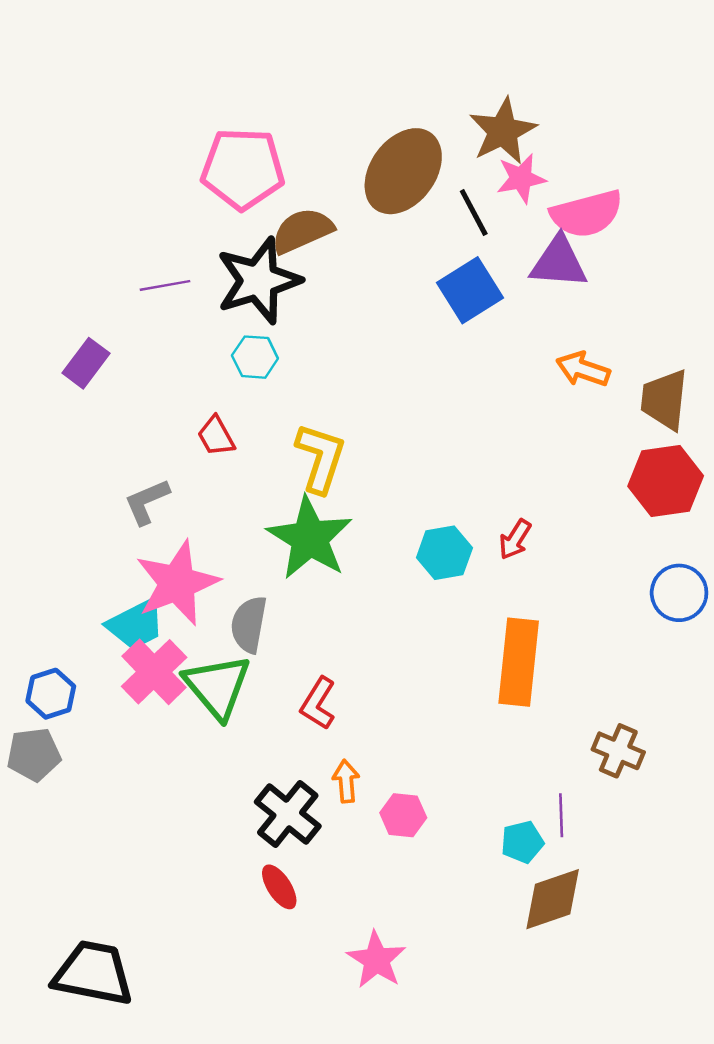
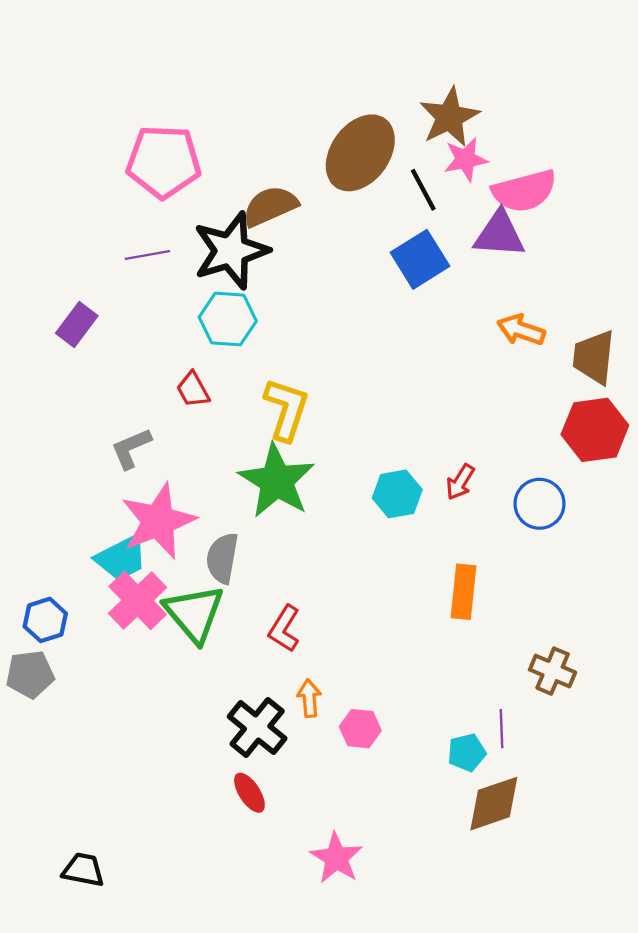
pink pentagon: (243, 169) -> (164, 162), moved
cyan hexagon: (255, 357) -> (228, 319), size x1.4
blue circle: (679, 593) -> (540, 504), moved
orange rectangle: (519, 662) -> (463, 592), size x0.7
black trapezoid: (93, 973) -> (83, 870), size x0.6

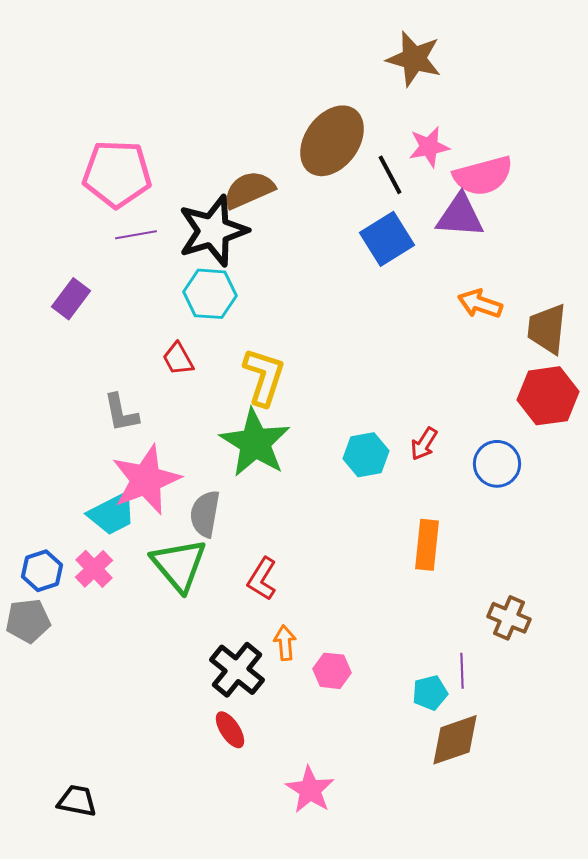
brown star: (449, 117) -> (414, 59), moved, turned -30
pink pentagon: (164, 162) -> (117, 174), moved
gray L-shape: (131, 448) -> (121, 413), turned -78
pink cross: (138, 600) -> (94, 569), moved, size x0.7

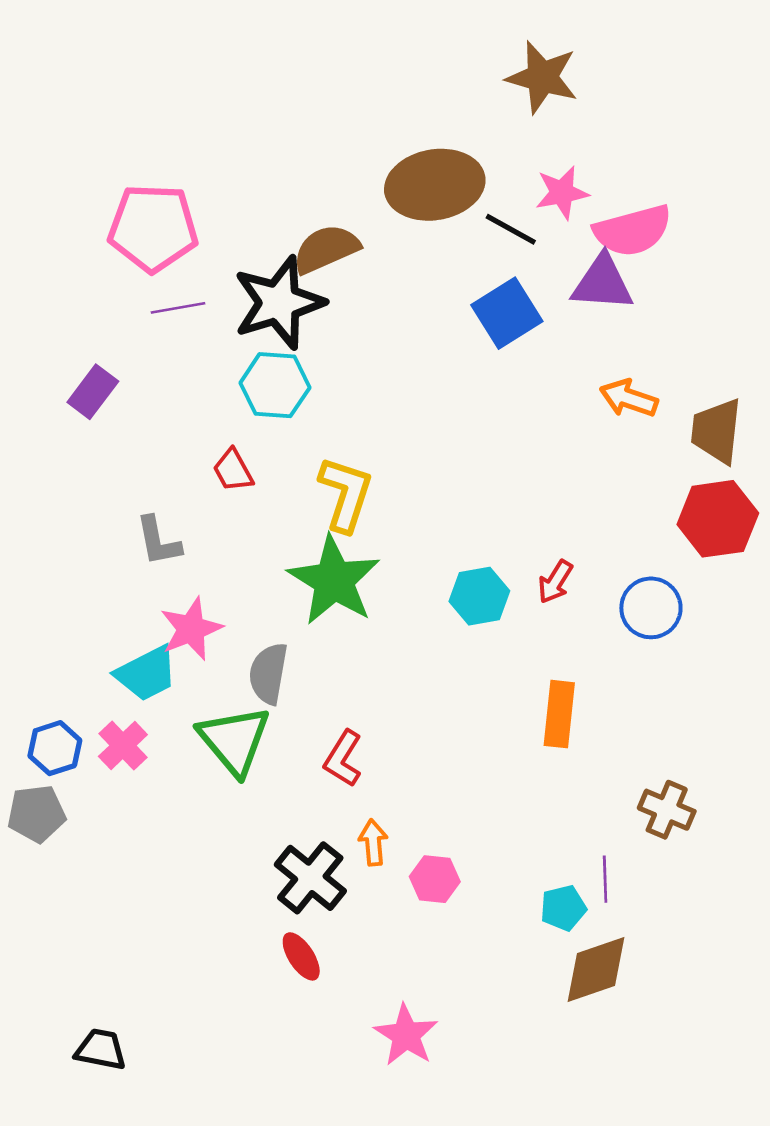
brown ellipse: (332, 141) -> (435, 185), turned 44
black line: (390, 175) -> (511, 229), turned -33
pink star: (146, 480) -> (191, 629), size x0.7

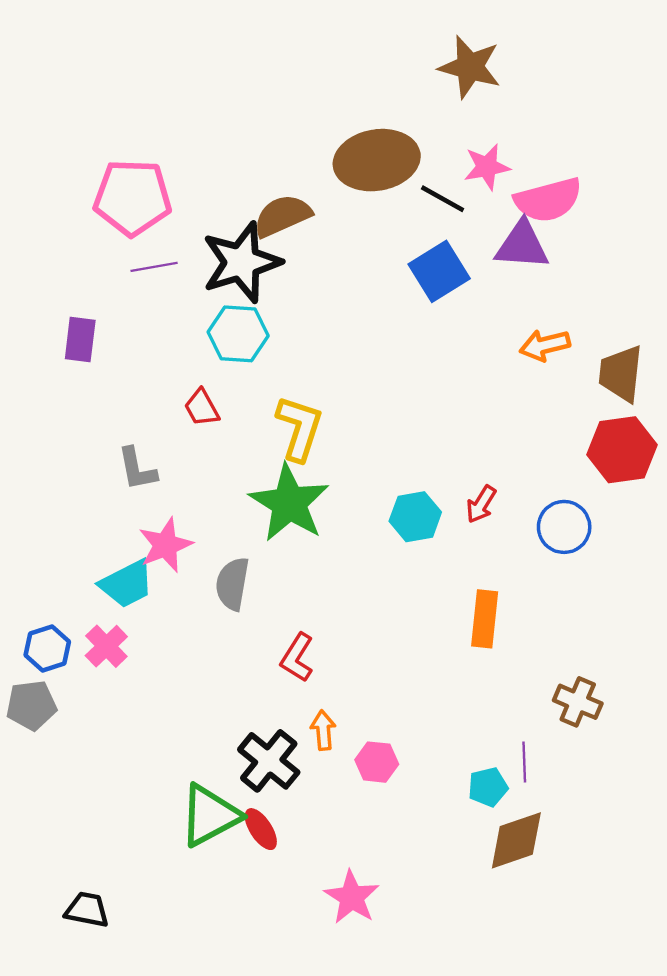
purple rectangle: (93, 392) -> (80, 340), turned -30
orange arrow: (629, 398) -> (545, 345), turned -33
green triangle: (234, 740) -> (210, 815), moved, turned 42

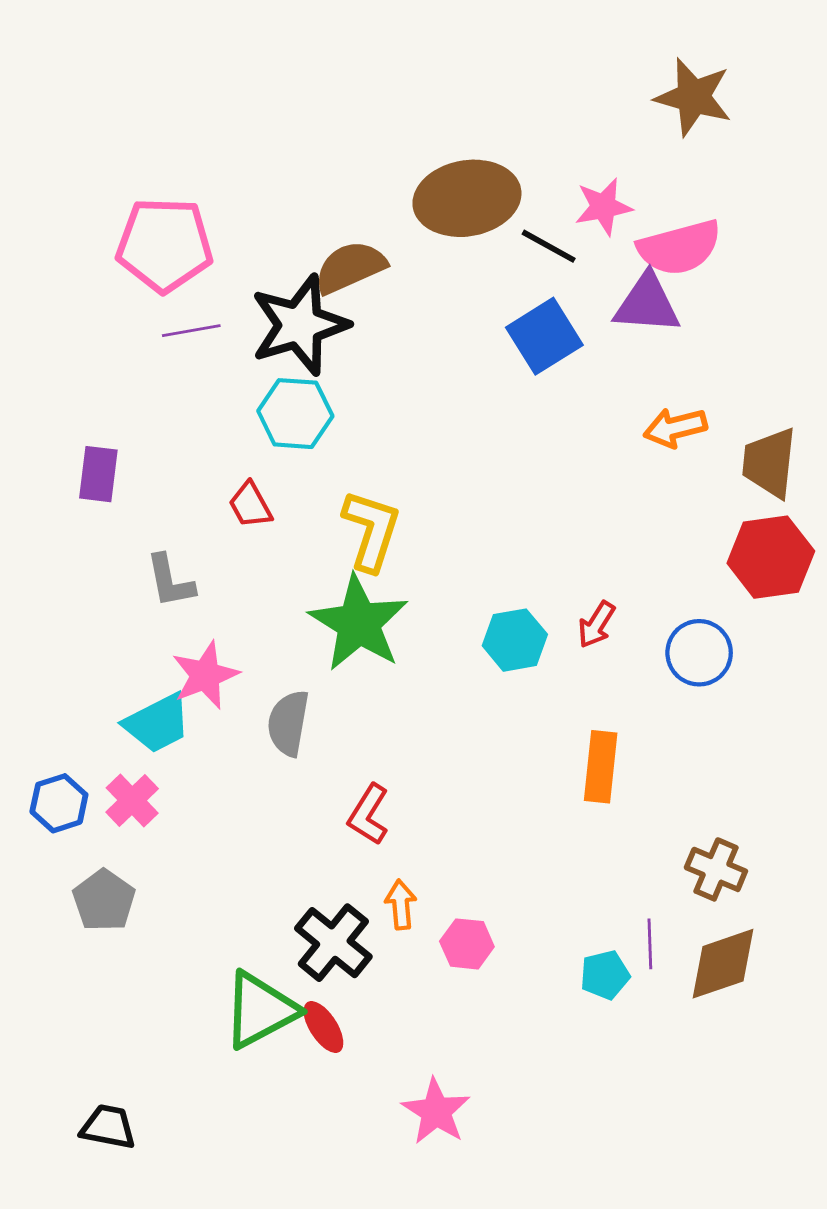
brown star: (470, 67) -> (693, 97), moved
purple rectangle: (80, 340) -> (98, 474), moved
gray pentagon: (31, 705) -> (104, 900), moved, turned -30
brown diamond: (516, 840) -> (723, 964), moved

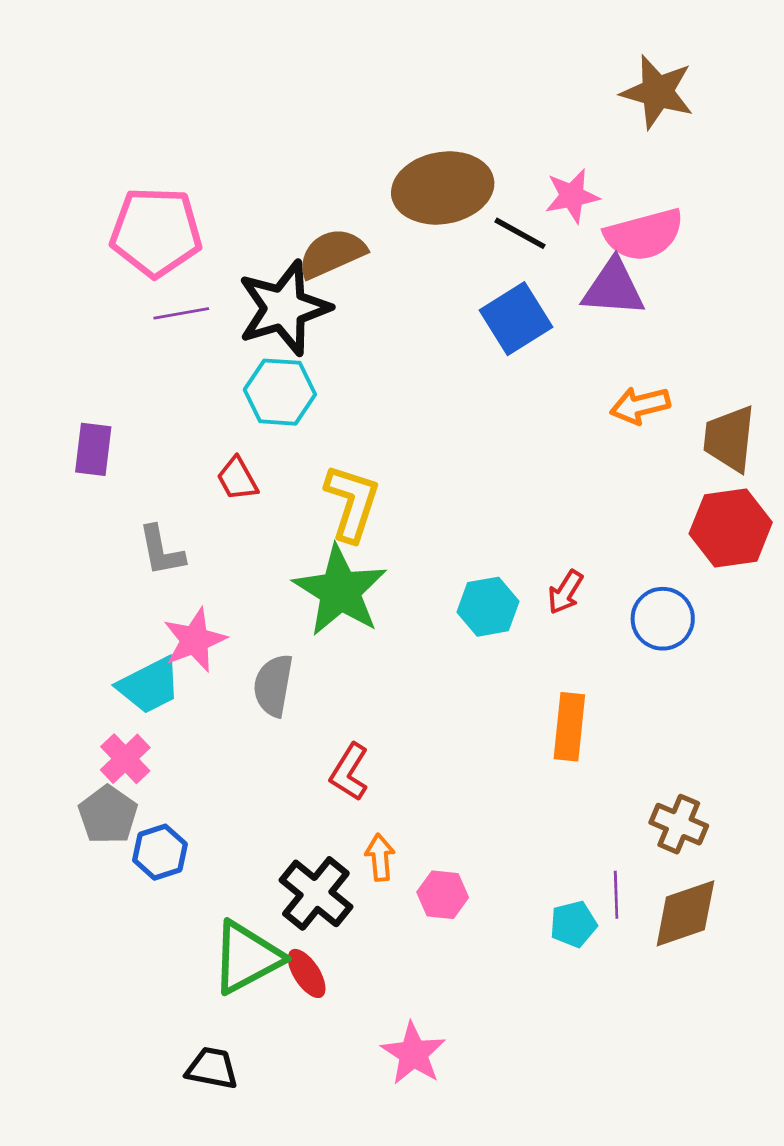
blue hexagon: (59, 803) -> (160, 852), moved
gray pentagon: (104, 900) -> (108, 815), moved
black trapezoid: (108, 1127) -> (212, 1068), moved

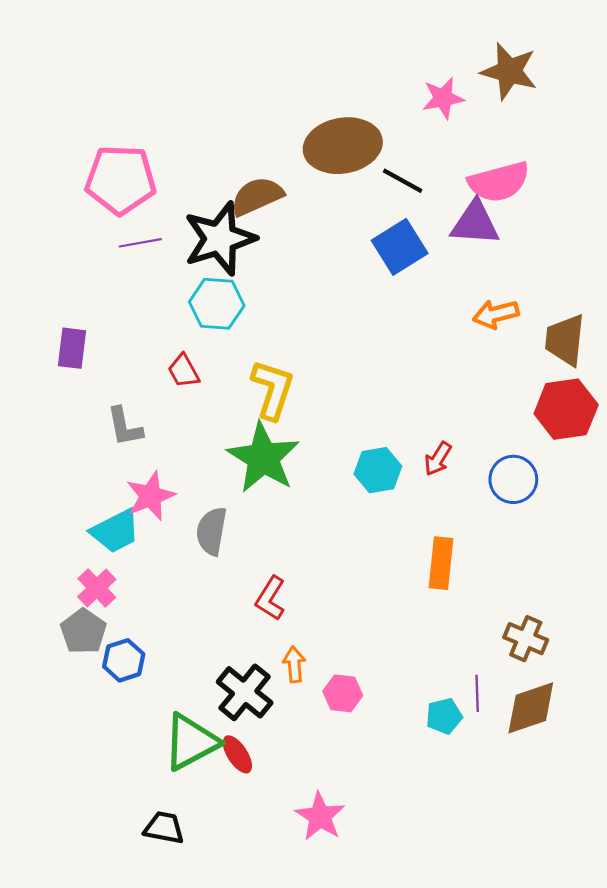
pink star: (572, 196) -> (443, 98), moved

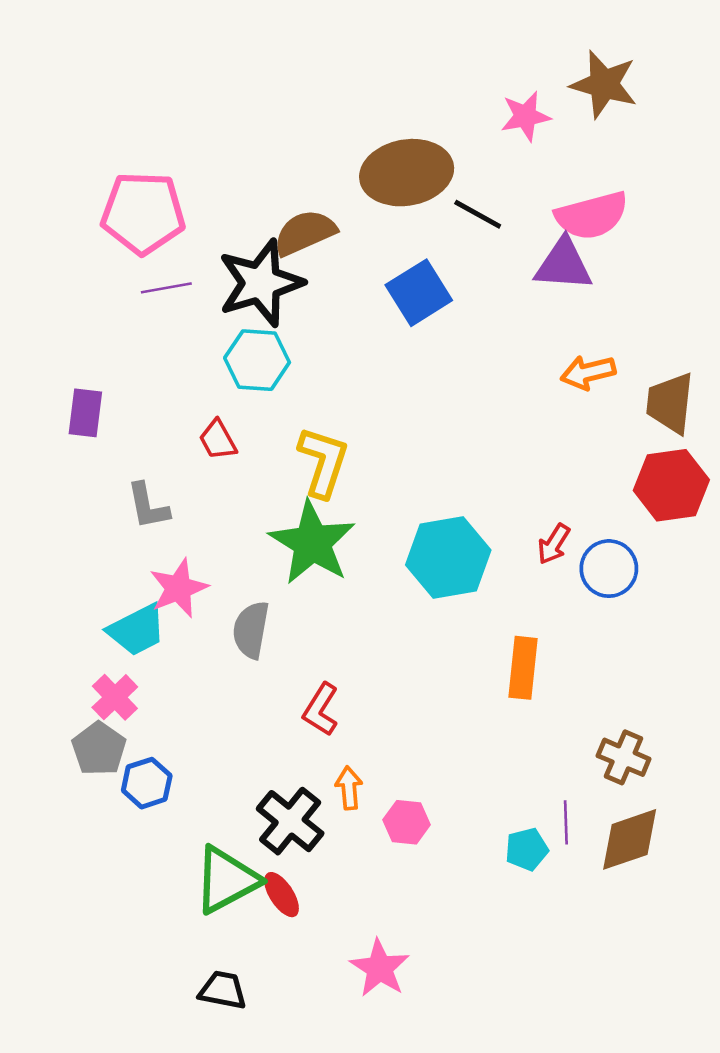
blue square: (400, 247) -> (419, 293), moved
red arrow: (438, 459) -> (554, 544), moved
cyan hexagon: (378, 470) -> (448, 558), size x1.5
black trapezoid: (164, 828) -> (223, 990), moved

